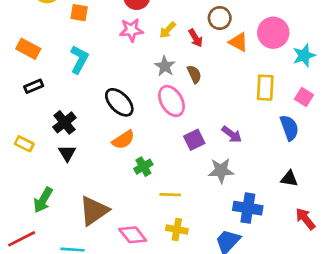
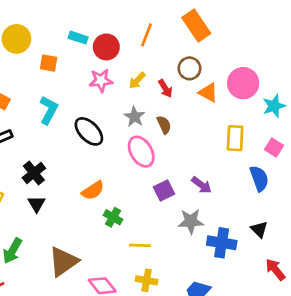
black ellipse: (119, 102) -> (89, 131), moved
green cross: (143, 167) -> (113, 217), turned -30
black triangle: (289, 179) -> (259, 229), turned 36
blue cross: (248, 208) -> (222, 243), moved

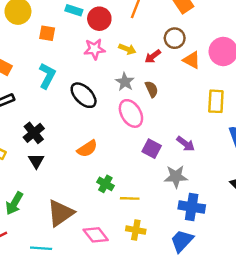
yellow arrow: (137, 80) -> (127, 49), turned -112
red arrow: (165, 89) -> (153, 56), turned 84
purple square: (164, 190) -> (152, 149), turned -36
green cross: (113, 217) -> (105, 184), moved
blue cross: (222, 243) -> (192, 207), moved

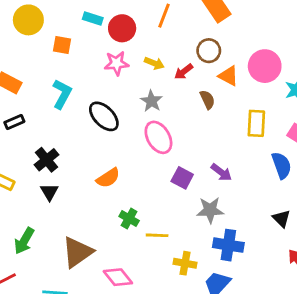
brown semicircle: (152, 89) -> (207, 100), moved
yellow cross: (136, 230) -> (185, 263), moved

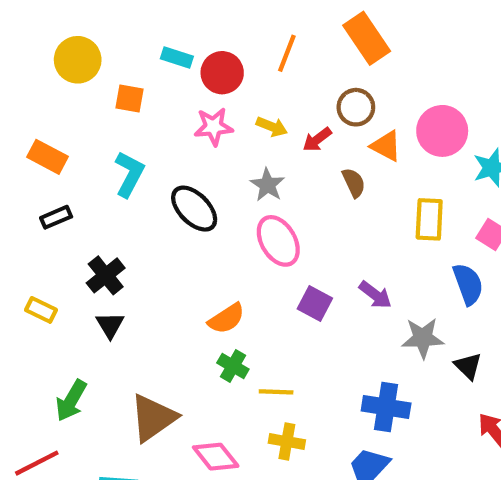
orange semicircle: (108, 178) -> (226, 319), moved
gray star: (210, 210) -> (423, 338), moved
yellow cross: (185, 263) -> (287, 442), moved

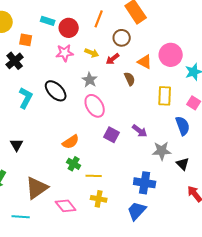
brown circle: (356, 107) -> (122, 38), moved
cyan L-shape: (129, 174) -> (26, 98), moved
black cross: (106, 275) -> (15, 61), moved

